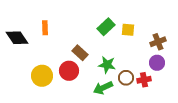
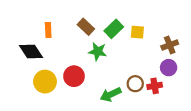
black diamond: (17, 38) -> (31, 51), moved
brown rectangle: (80, 53) -> (86, 27), moved
green star: (107, 65) -> (98, 51), moved

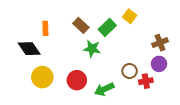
yellow square: (137, 32) -> (130, 16), moved, turned 32
red circle: (74, 76) -> (77, 80), moved
brown circle: (135, 84) -> (130, 71), moved

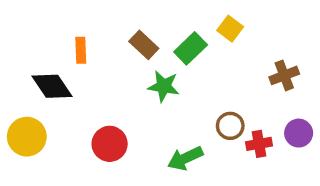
purple circle: (159, 64) -> (299, 133), moved
yellow circle: (42, 77) -> (27, 137), moved
red circle: (77, 80) -> (110, 144), moved

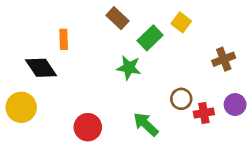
brown rectangle: (144, 45) -> (118, 18), moved
red circle: (110, 144) -> (88, 127), moved
green arrow: (185, 158) -> (146, 124), turned 68

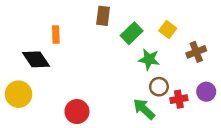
brown rectangle: (118, 18) -> (103, 16), turned 54
yellow square: (181, 22) -> (168, 30), moved
green star: (129, 68) -> (149, 59), moved
green arrow: (146, 124) -> (144, 109), moved

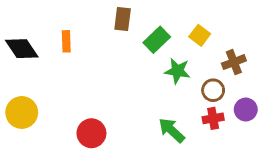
black diamond: (36, 59) -> (22, 49), moved
brown circle: (159, 87) -> (213, 90), moved

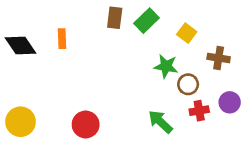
green rectangle: (157, 40) -> (147, 21), moved
brown cross: (234, 62) -> (219, 58), turned 30
brown circle: (213, 90) -> (188, 84), moved
yellow circle: (22, 112) -> (21, 122), moved

